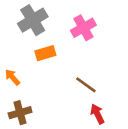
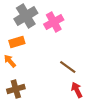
pink cross: (83, 28) -> (54, 22), moved
orange rectangle: (45, 53) -> (17, 42), moved

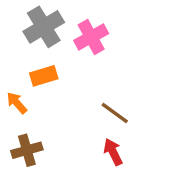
orange rectangle: (17, 42) -> (44, 76), moved
red arrow: (77, 90) -> (113, 152), moved

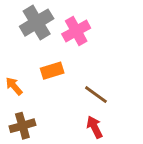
orange rectangle: (44, 76) -> (52, 71), moved

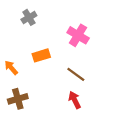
gray cross: (37, 23) -> (29, 17), size x0.6
pink cross: (76, 31) -> (78, 35), moved, turned -30

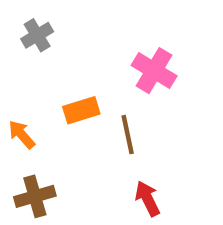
gray cross: (29, 17) -> (37, 35), moved
brown line: (76, 74) -> (128, 135), moved, turned 42

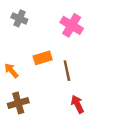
gray cross: (37, 35) -> (19, 18), turned -35
pink cross: (154, 71) -> (72, 25), moved

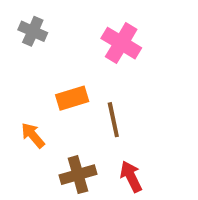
orange arrow: (11, 71) -> (33, 135), moved
brown cross: (18, 103) -> (78, 175), moved

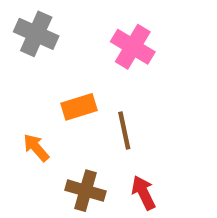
gray cross: (33, 31) -> (36, 34), size x1.4
brown cross: (78, 175) -> (86, 191), turned 32

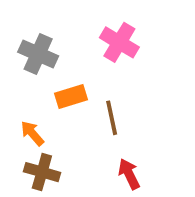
gray cross: (36, 34) -> (38, 54), moved
brown cross: (86, 191) -> (42, 172), moved

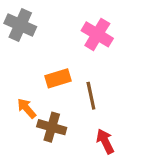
gray cross: (38, 54) -> (20, 25), moved
brown cross: (42, 172) -> (52, 127), moved

